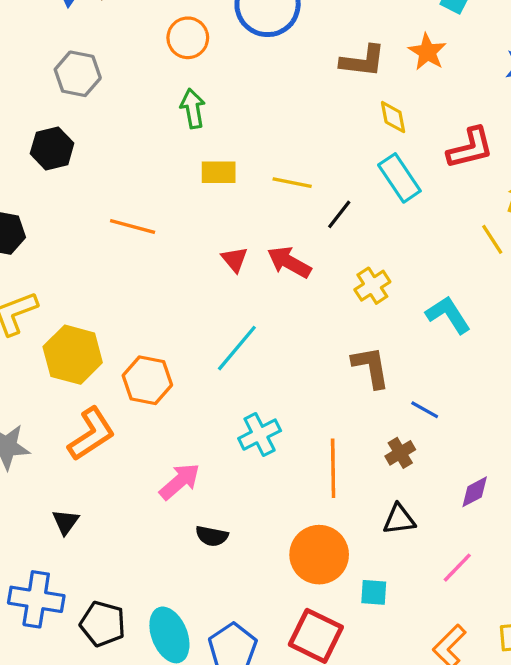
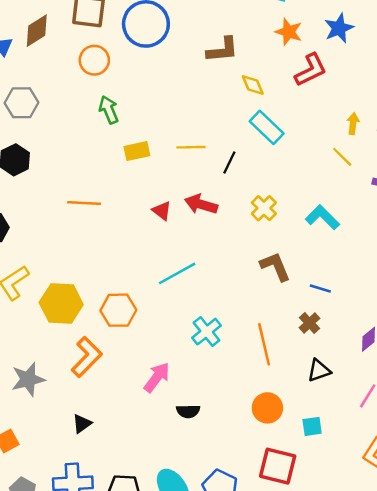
orange star: (427, 52) -> (289, 32), moved
red L-shape: (470, 148) -> (311, 70), moved
cyan line: (237, 348) -> (177, 273), turned 33
black triangle: (66, 522) -> (82, 424), turned 30
orange circle: (319, 555) -> (267, 408), size x0.7

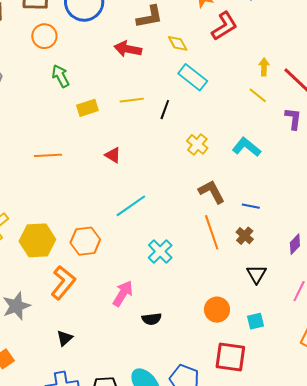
red arrow: (201, 204) -> (128, 49), moved
orange line: (264, 344) -> (212, 232), moved
black triangle: (319, 370) -> (257, 274), turned -35

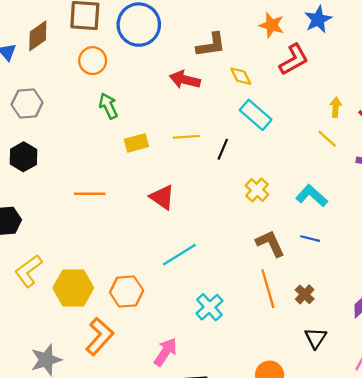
red triangle: (113, 155) -> (162, 197), size x1.4
blue line: (251, 206) -> (310, 239), moved

